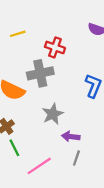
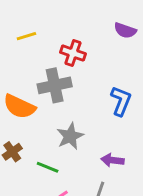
purple arrow: (71, 137) -> (112, 160), moved
green line: (14, 148) -> (48, 167), moved, turned -42

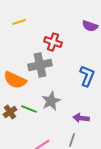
yellow line: (26, 36) -> (19, 22), moved
green line: (48, 167) -> (29, 109), moved

